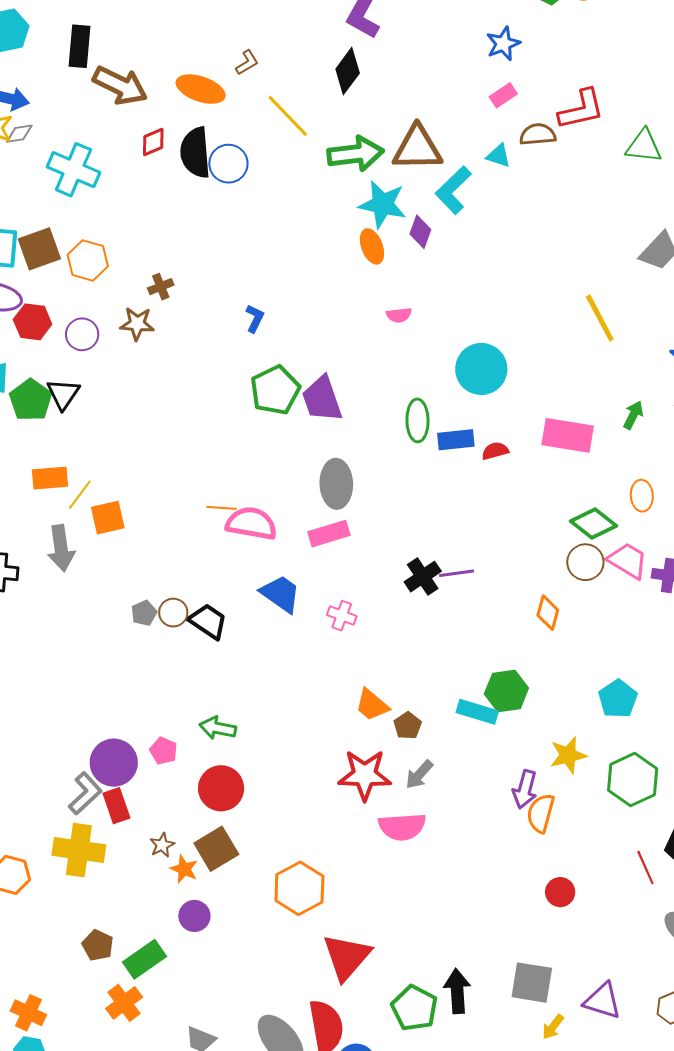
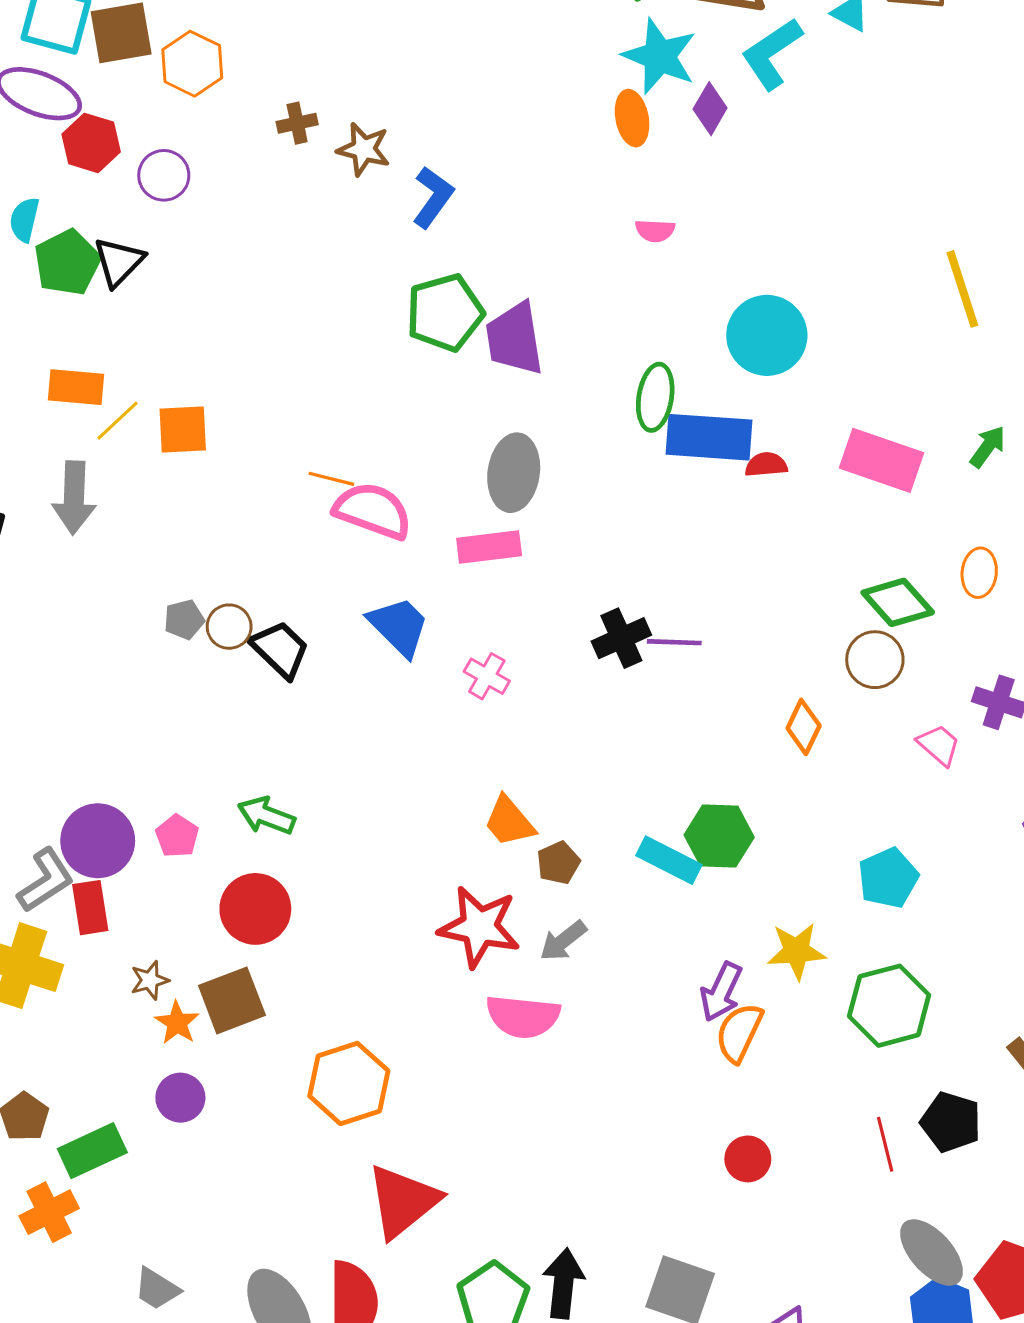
blue L-shape: (255, 318) -> (433, 197), size x1.4
brown star: (137, 324) -> (364, 149), moved
blue rectangle: (456, 440) -> (709, 437), size x1.5
orange square: (108, 518) -> (183, 430), moved
pink trapezoid: (628, 561) -> (939, 745), moved, size x0.7

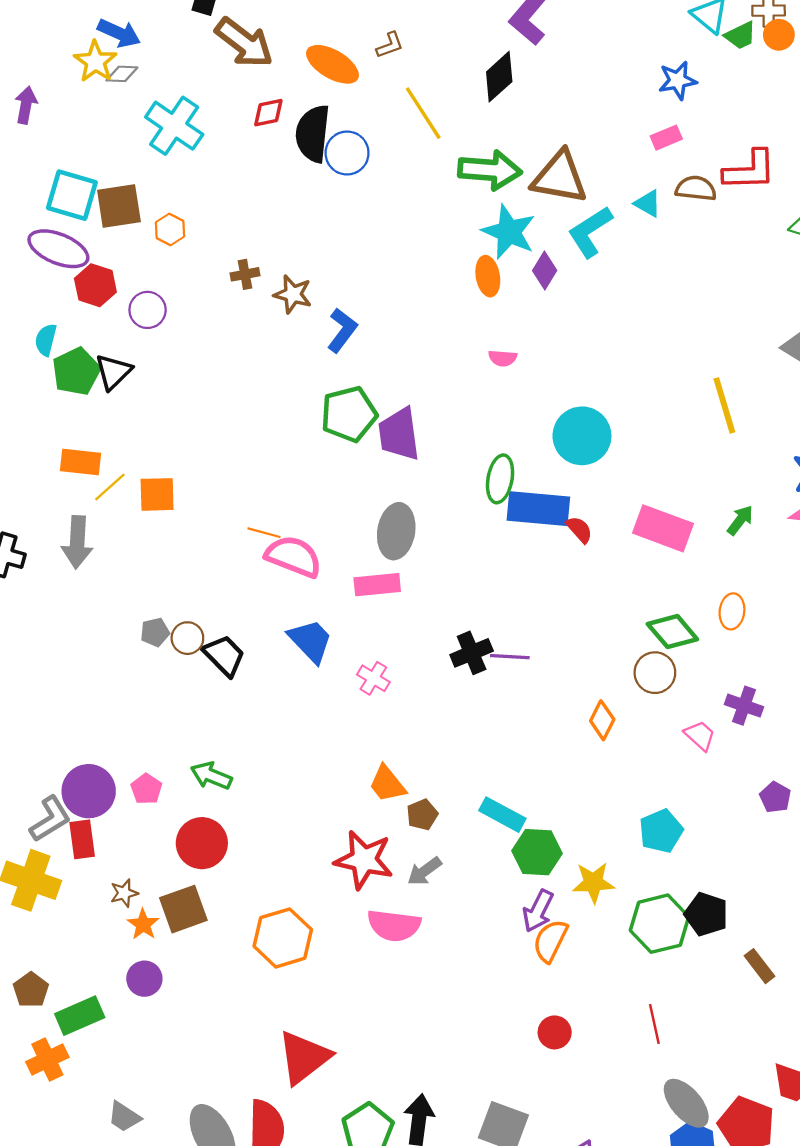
orange hexagon: (192, 64) -> (170, 229), size x0.7
red semicircle: (766, 465) -> (579, 530), turned 52
green hexagon: (719, 836) -> (537, 852), moved
orange hexagon: (349, 1083) -> (283, 938), moved
black pentagon: (951, 1122) -> (706, 914), moved

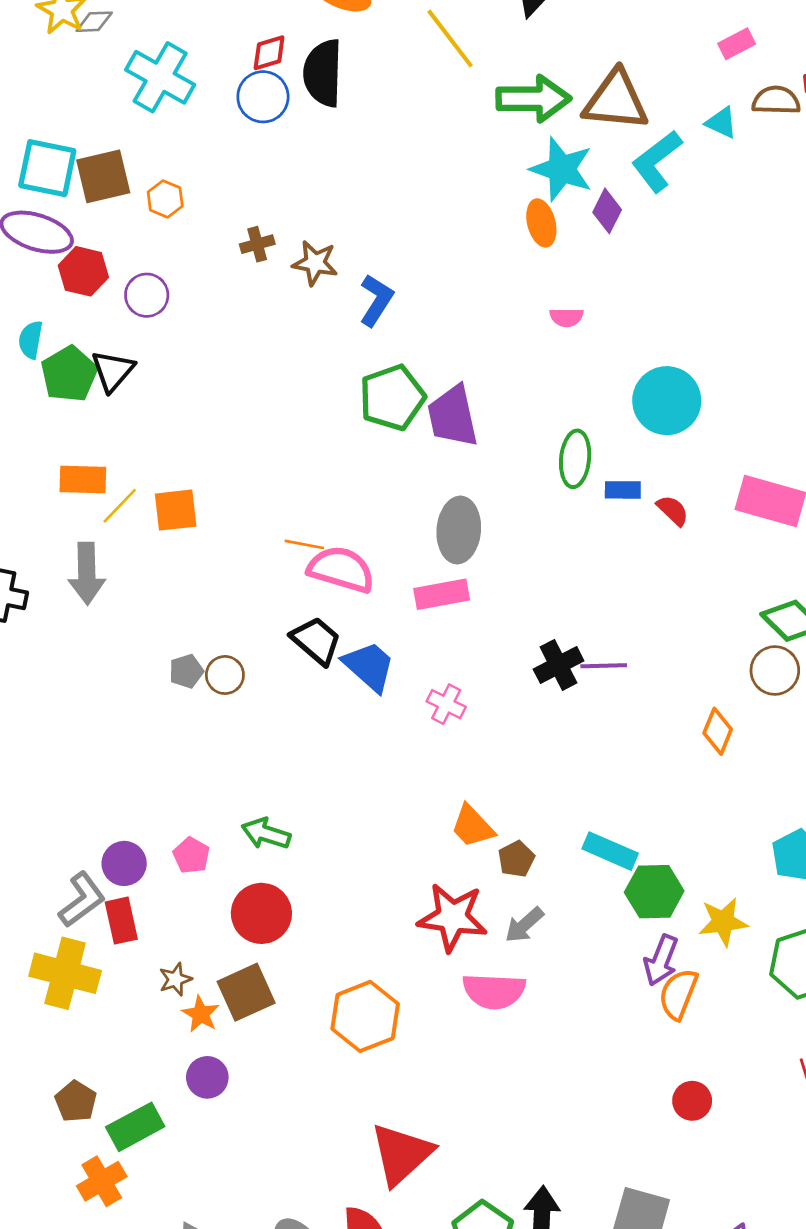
blue circle: (347, 153) -> (263, 97), moved
blue rectangle: (538, 509) -> (623, 490), size x0.5
black trapezoid: (224, 655) -> (316, 641), moved
purple circle: (89, 791) -> (124, 863), size x0.7

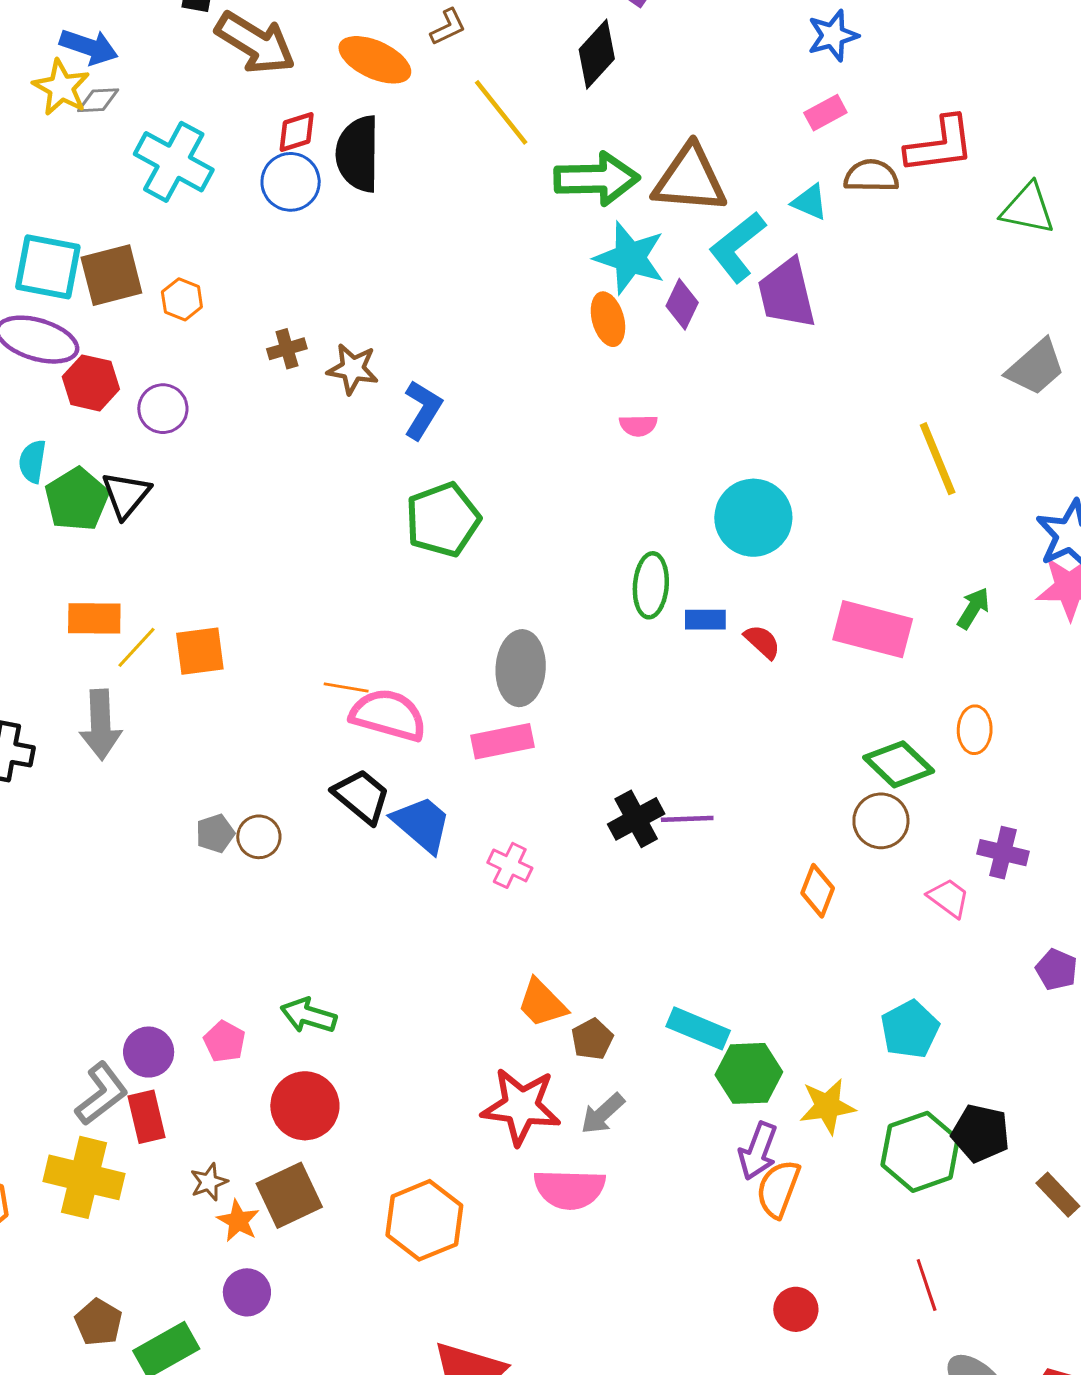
purple trapezoid: (453, 416) -> (787, 294), moved

